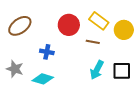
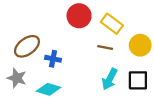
red circle: (69, 25) -> (79, 16), moved
brown ellipse: (20, 26) -> (27, 46), moved
yellow circle: (124, 30) -> (140, 45), moved

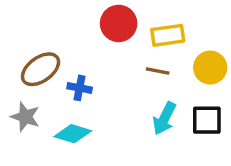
yellow rectangle: (112, 24) -> (168, 35), turned -45

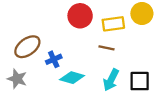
yellow circle: (210, 68) -> (142, 14), moved
blue cross: (80, 88) -> (54, 59), turned -35
cyan diamond: (73, 134) -> (72, 78), moved

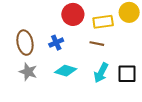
brown ellipse: (27, 47) -> (25, 43), turned -65
blue cross: (54, 59) -> (56, 43), moved
gray star: (17, 79) -> (28, 72), moved

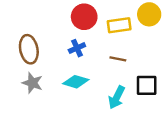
blue cross: (56, 43) -> (77, 48), moved
brown line: (97, 44) -> (118, 59), moved
cyan arrow: (101, 73) -> (117, 97), moved

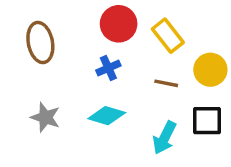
yellow circle: (149, 14) -> (210, 70), moved
yellow rectangle: (119, 25) -> (168, 36), turned 60
brown ellipse: (29, 49) -> (40, 43), moved

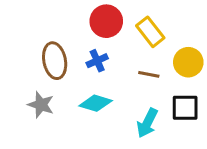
brown ellipse: (40, 43) -> (55, 61), moved

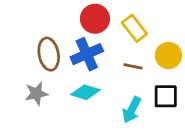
blue cross: (97, 61) -> (87, 54), size x1.6
gray star: (41, 105) -> (36, 94), turned -30

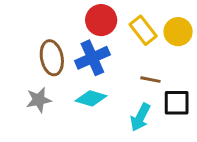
yellow circle: (168, 55) -> (178, 32), moved
brown line: (133, 66) -> (150, 80), moved

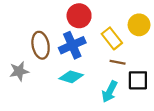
yellow rectangle: (143, 30) -> (112, 38), moved
gray star: (39, 100) -> (19, 71), moved

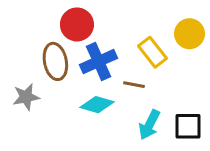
red circle: (79, 16) -> (77, 24), moved
brown line: (118, 62) -> (134, 85), moved
black square: (138, 80) -> (188, 126), moved

